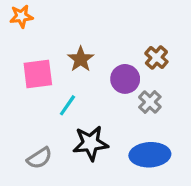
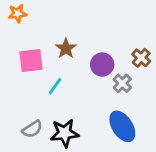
brown cross: (156, 58) -> (141, 58), moved
black star: (91, 143) -> (65, 133), moved
blue ellipse: (150, 155) -> (122, 126), turned 60

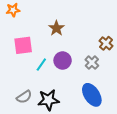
brown star: (66, 48) -> (56, 28), moved
purple circle: (102, 65) -> (63, 61), moved

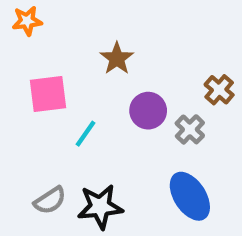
purple circle: (63, 61) -> (148, 111), moved

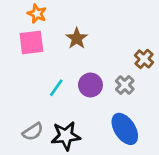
orange star: (27, 21) -> (37, 14), moved, turned 30
pink square: (48, 94) -> (31, 42), moved
purple circle: (148, 111) -> (90, 85), moved

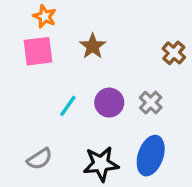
brown cross: (144, 59) -> (174, 53), moved
blue ellipse: (125, 129) -> (151, 156), turned 52
black star: (66, 136) -> (101, 164), moved

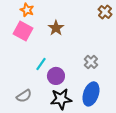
pink square: (38, 51) -> (23, 31), turned 36
brown cross: (174, 53) -> (105, 12), moved
purple circle: (109, 103) -> (56, 76), moved

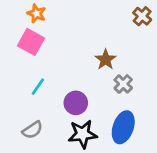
brown star: (56, 28) -> (106, 60), moved
cyan line: (41, 64) -> (38, 87), moved

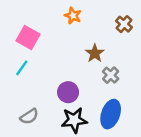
orange star: (36, 13) -> (73, 16), moved
brown cross: (142, 16) -> (124, 24), moved
cyan line: (38, 87) -> (22, 68), moved

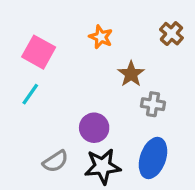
orange star: (73, 16) -> (101, 37), moved
gray cross: (111, 75) -> (153, 104), turned -35
gray semicircle: (29, 116) -> (55, 161), moved

